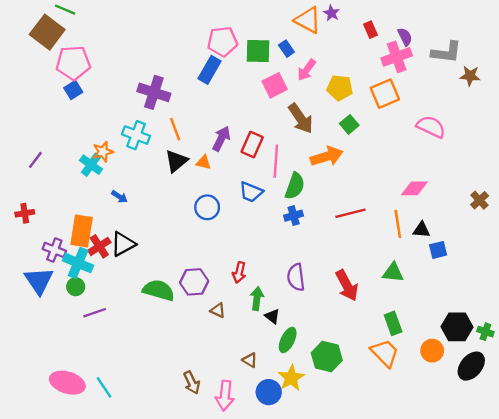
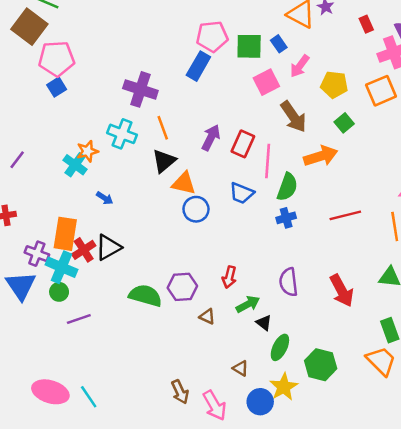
orange triangle: (204, 162) -> (184, 183), moved, size x1.5
green arrow: (257, 299) -> (248, 304), turned 55
pink arrow: (225, 396) -> (215, 405), turned -36

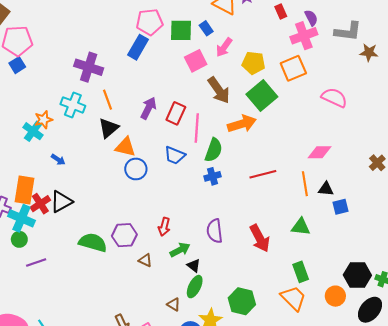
green square: (344, 123) -> (262, 96), size x1.8
green ellipse: (280, 347) -> (195, 287), moved

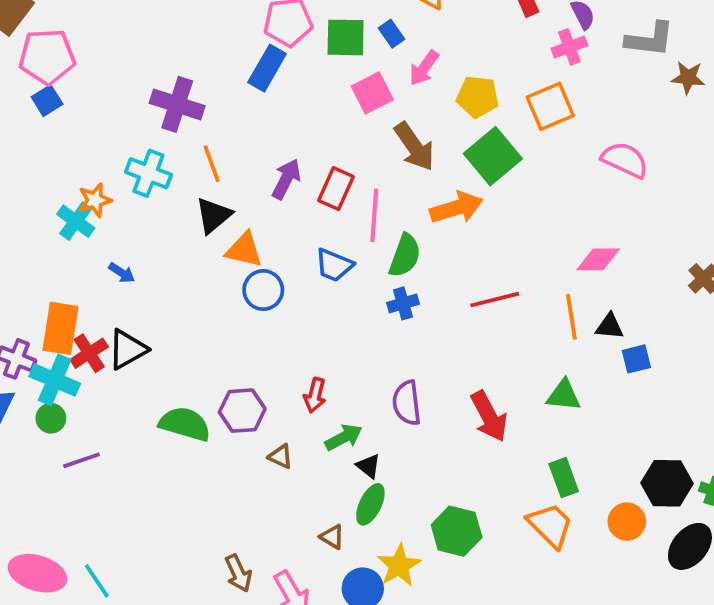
pink cross: (304, 36) -> (569, 47), size x0.7

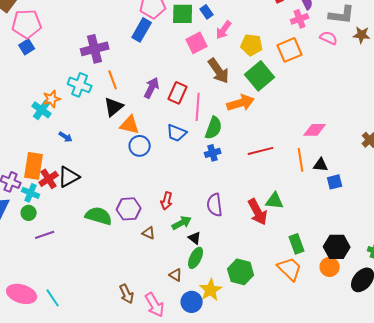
purple cross: (177, 104) -> (95, 49), turned -32
pink semicircle: (625, 160) -> (329, 38), moved, size x0.7
cyan cross: (55, 380) -> (31, 193), size x0.7
green triangle: (564, 395) -> (275, 201), moved
black hexagon: (667, 483) -> (337, 247), moved

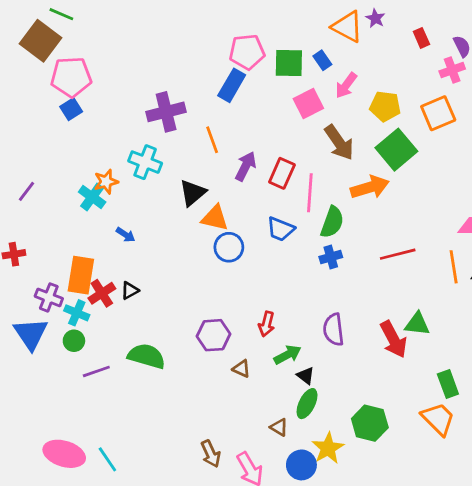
orange line: (113, 80) -> (212, 140), moved
black triangle: (69, 177) -> (130, 291), size x0.6
green semicircle: (99, 216) -> (147, 356), moved

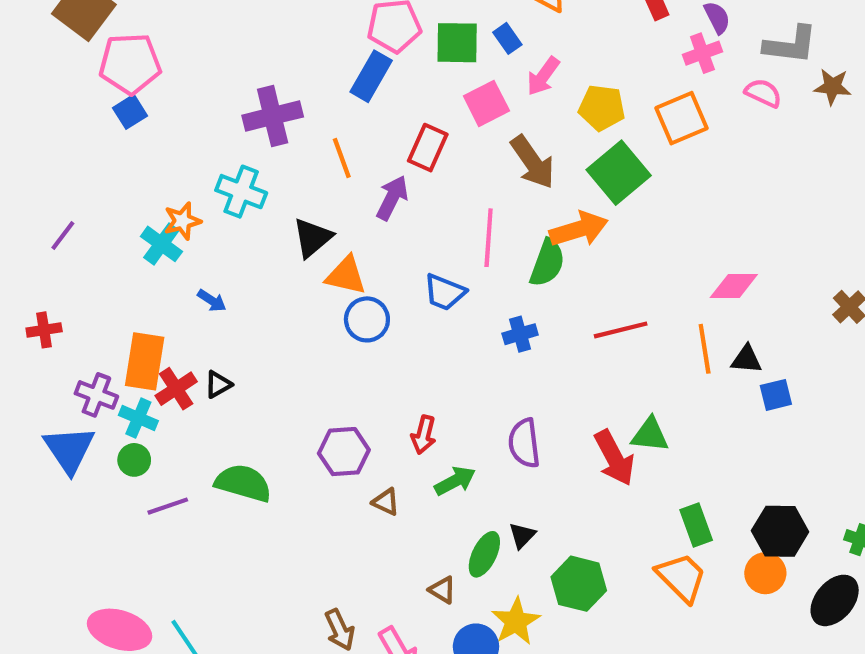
red rectangle: (282, 173) -> (428, 148), moved
green semicircle: (332, 222) -> (547, 263), moved
black triangle: (306, 376) -> (522, 535), moved, turned 36

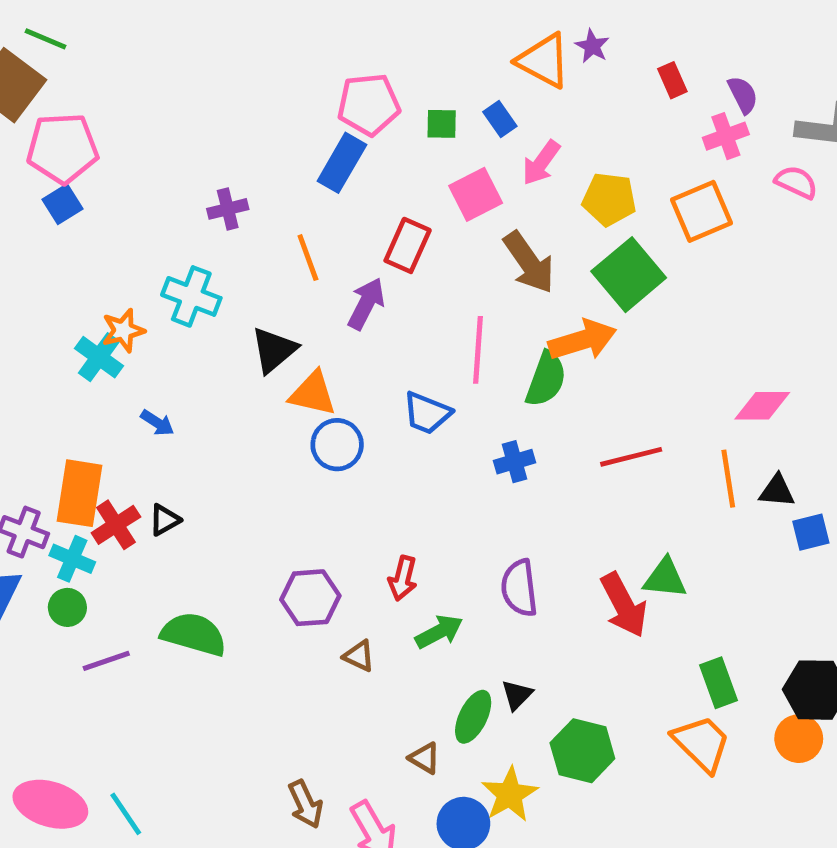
green square: (457, 43) -> (442, 124), size x0.6
purple cross: (273, 116) -> (228, 209), size x0.6

